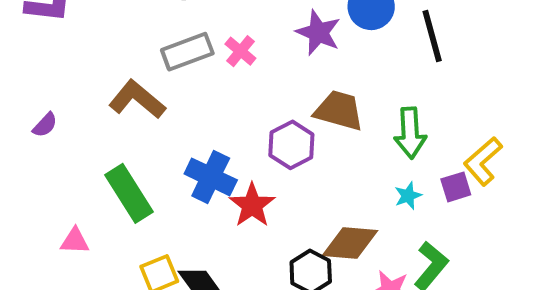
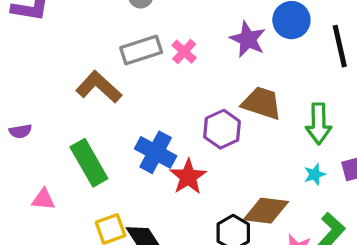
purple semicircle: (45, 125) -> (20, 131), moved, turned 35

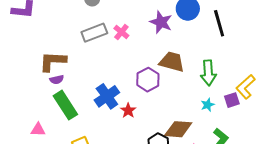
brown L-shape: (99, 87) -> (53, 61), moved, turned -36
purple semicircle: (20, 131) -> (57, 80), moved
blue cross: (156, 152) -> (107, 96), turned 30
red star: (188, 177) -> (128, 111), size x0.7

